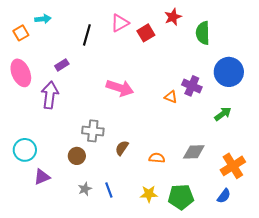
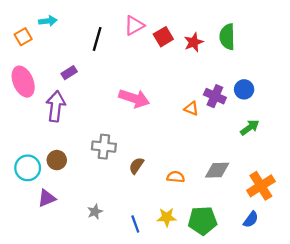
red star: (173, 17) -> (194, 42), moved
blue circle: (229, 72) -> (244, 89), moved, size x0.6
brown circle: (77, 156) -> (57, 160), moved
blue line: (109, 190) -> (135, 224), moved

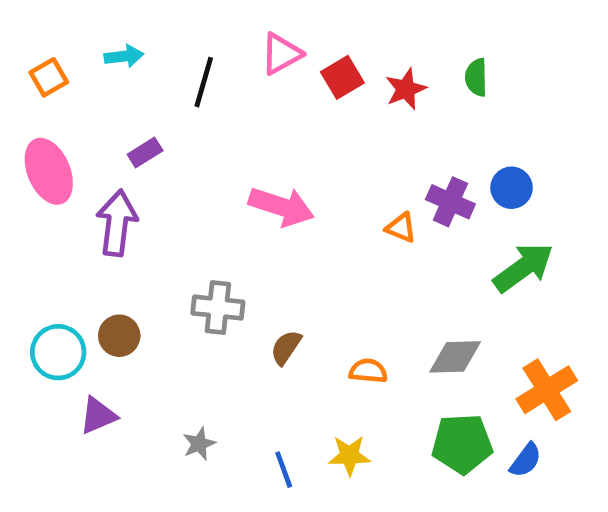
cyan arrow: (48, 21) -> (124, 56), moved
green semicircle: (227, 37) -> (476, 77), size x0.7
green arrow: (250, 128) -> (523, 268), size x1.5
green pentagon: (203, 221) -> (462, 444), moved

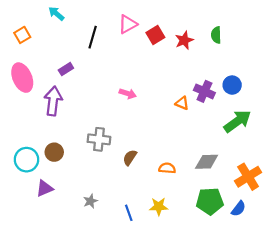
cyan arrow: (124, 56) -> (56, 14), moved, turned -133
pink arrow: (281, 207) -> (128, 94), size x0.6

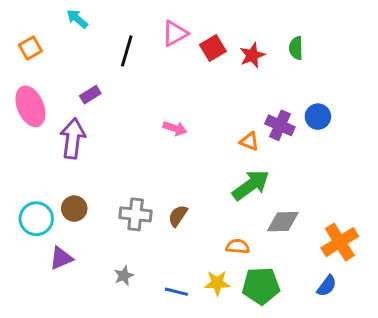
green arrow: (237, 121) -> (251, 185), moved
gray cross: (99, 139) -> (136, 214), moved
orange semicircle: (167, 168) -> (238, 246), moved
green pentagon: (210, 201) -> (261, 286), moved
blue line: (129, 213) -> (176, 292), turned -56

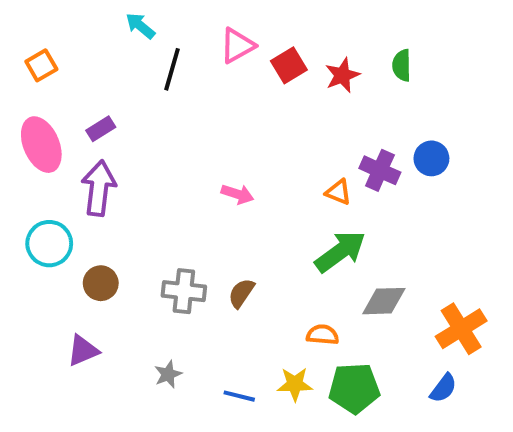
cyan arrow: (77, 19) -> (140, 26), moved
purple rectangle: (90, 95) -> (101, 129), moved
pink arrow: (175, 128) -> (237, 194), moved
cyan circle: (36, 219) -> (49, 244), moved

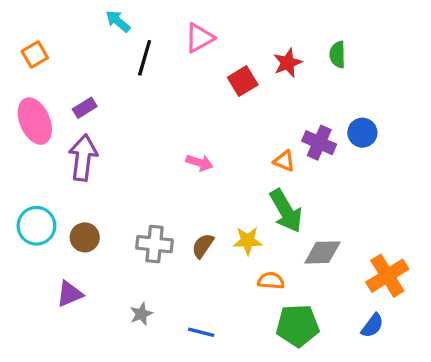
red square: (289, 65) -> (243, 81), moved
cyan circle: (49, 244) -> (36, 226), moved
green arrow: (340, 252) -> (286, 211), turned 96
yellow star: (295, 384) -> (248, 241), moved

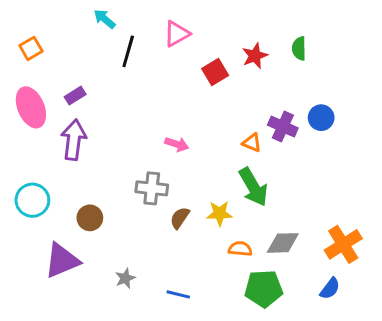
brown circle: (85, 237) -> (90, 218), moved
gray cross: (155, 244) -> (152, 188), moved
gray diamond: (322, 252) -> (283, 243), moved
purple triangle: (70, 294) -> (62, 261), size x1.5

